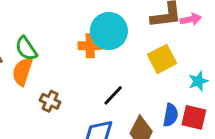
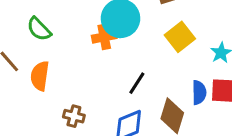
green semicircle: (26, 49) -> (39, 29), moved
brown cross: (50, 101) -> (74, 116), moved

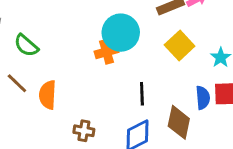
green semicircle: (39, 29) -> (26, 45), moved
black line: (137, 83) -> (142, 94), turned -30

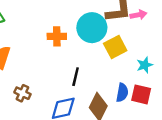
cyan circle: (121, 33) -> (92, 28), moved

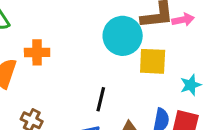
orange cross: (57, 36) -> (37, 52), moved
yellow square: (115, 47) -> (153, 61), turned 30

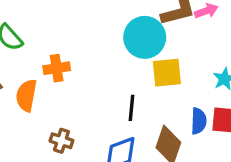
yellow square: (153, 61) -> (167, 73), moved

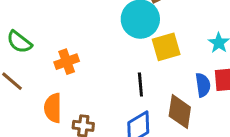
orange semicircle: (26, 95) -> (53, 108), moved

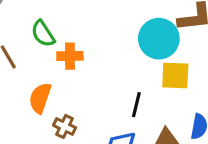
green semicircle: (19, 42) -> (43, 34), moved

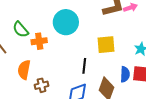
cyan circle: (159, 39) -> (66, 22), moved
brown cross: (65, 126) -> (42, 85), turned -32

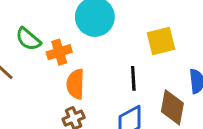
orange semicircle: (24, 70) -> (75, 84), moved

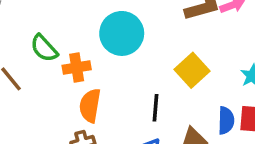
yellow square: (161, 41) -> (192, 70), turned -36

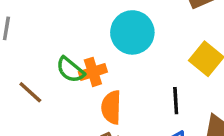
green semicircle: (44, 48) -> (70, 70), moved

